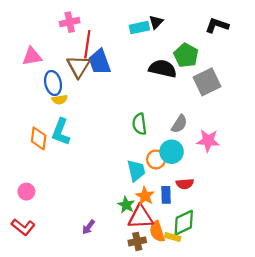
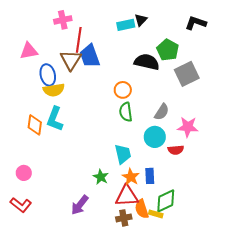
yellow semicircle: (60, 100) -> (54, 90), size x1.5
orange circle: (156, 159) -> (123, 90), moved
red semicircle: (185, 184) -> (176, 150), moved
green star: (126, 205) -> (101, 177), moved
purple arrow: (88, 227) -> (80, 205), size x1.5

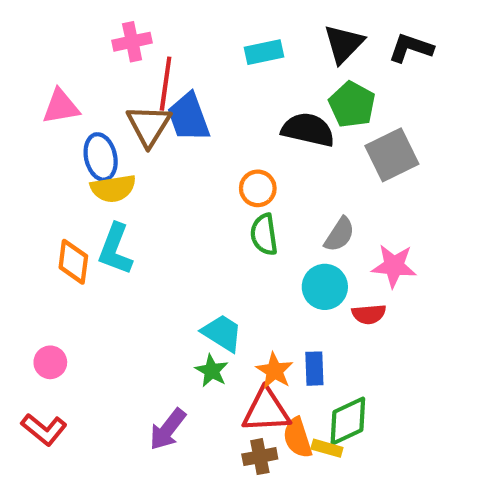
black triangle: (141, 20) -> (344, 44), moved, size x1.5
cyan trapezoid: (123, 154) -> (222, 333), moved, turned -45

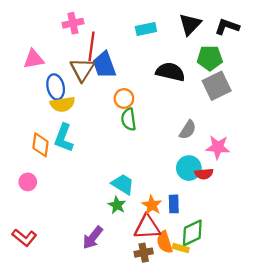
green pentagon: (352, 105) -> (210, 58), moved, turned -30
orange circle: (258, 188) -> (124, 98), moved
green semicircle: (264, 234) -> (129, 119), moved
cyan circle: (325, 287) -> (189, 168), moved
pink circle: (50, 362) -> (28, 182), moved

